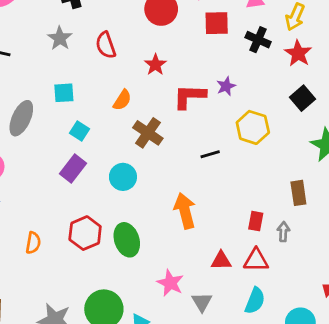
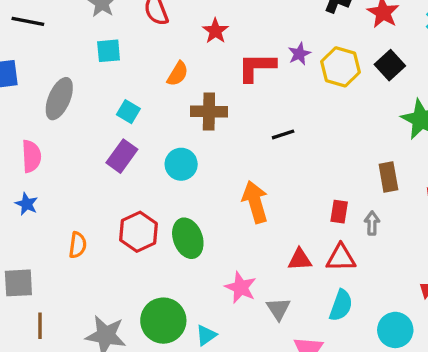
cyan square: (64, 93) -> (109, 51), moved
yellow hexagon: (253, 127) -> (341, 67), moved
brown cross: (148, 133) -> (209, 112), turned -32

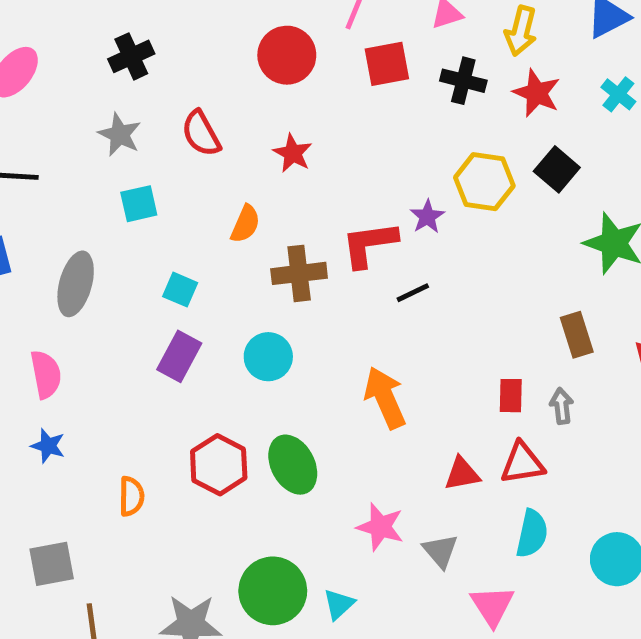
purple star: (299, 54) -> (427, 217), moved
red L-shape: (257, 67) -> (369, 244), moved

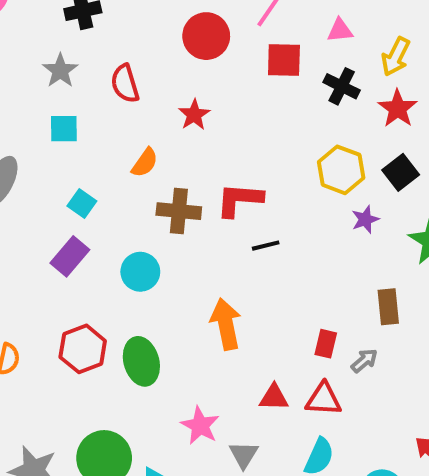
purple star: (427, 217) -> (365, 219), moved
gray arrow: (562, 406) -> (364, 361), turned 44

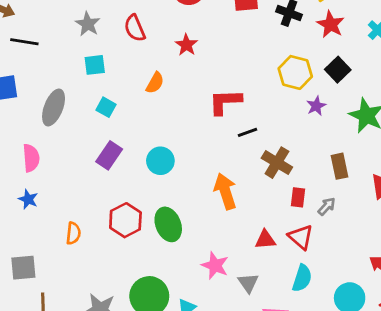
cyan square: (82, 204) -> (106, 107), moved
brown cross: (179, 211) -> (277, 163), moved, turned 32
red triangle: (324, 399) -> (301, 237), turned 44

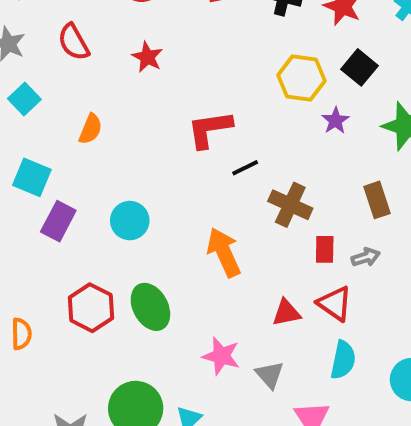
cyan square: (95, 65) -> (24, 99), turned -30
orange semicircle: (155, 83) -> (90, 129), moved
cyan square: (106, 107) -> (32, 177), moved, size x1.4
gray arrow: (327, 206) -> (366, 257), turned 36

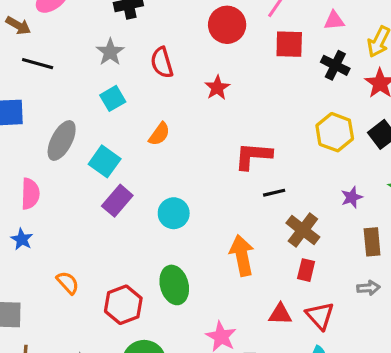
purple star: (336, 121) -> (352, 197), moved
red rectangle: (325, 249) -> (306, 270), moved
gray arrow: (366, 257) -> (368, 288), moved
red hexagon: (91, 308) -> (123, 305), moved
orange semicircle: (21, 334) -> (68, 283), turned -55

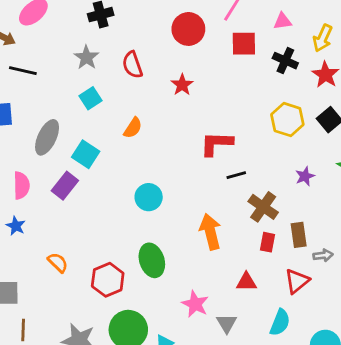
purple rectangle: (117, 201) -> (65, 186), moved
brown rectangle: (372, 242) -> (299, 235), moved
red triangle: (320, 316) -> (297, 281), moved, turned 36

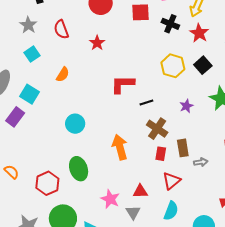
black line: (236, 175) -> (146, 102), moved
red triangle: (297, 281) -> (171, 181), moved
red triangle: (246, 282) -> (140, 191), moved

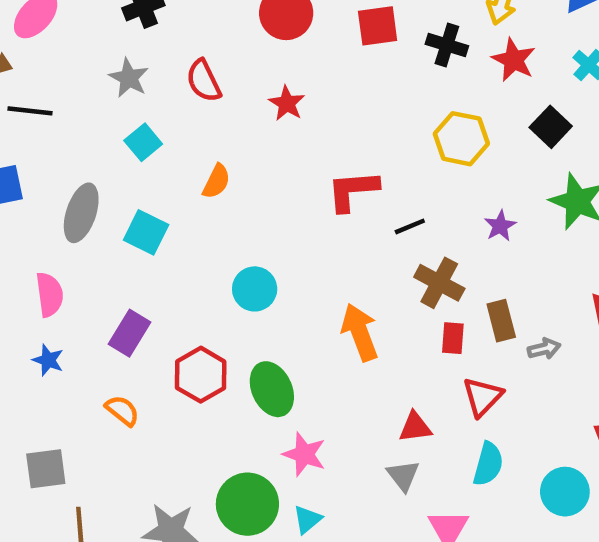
black square: (203, 65) -> (551, 127), moved
purple rectangle: (15, 117) -> (129, 333), moved
red hexagon: (47, 183) -> (201, 375), moved
pink star: (110, 199) -> (304, 454), moved

